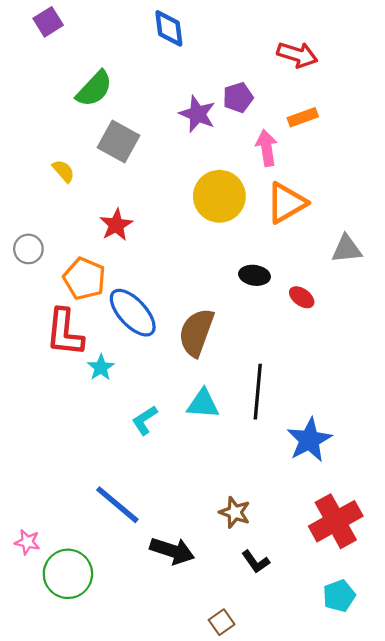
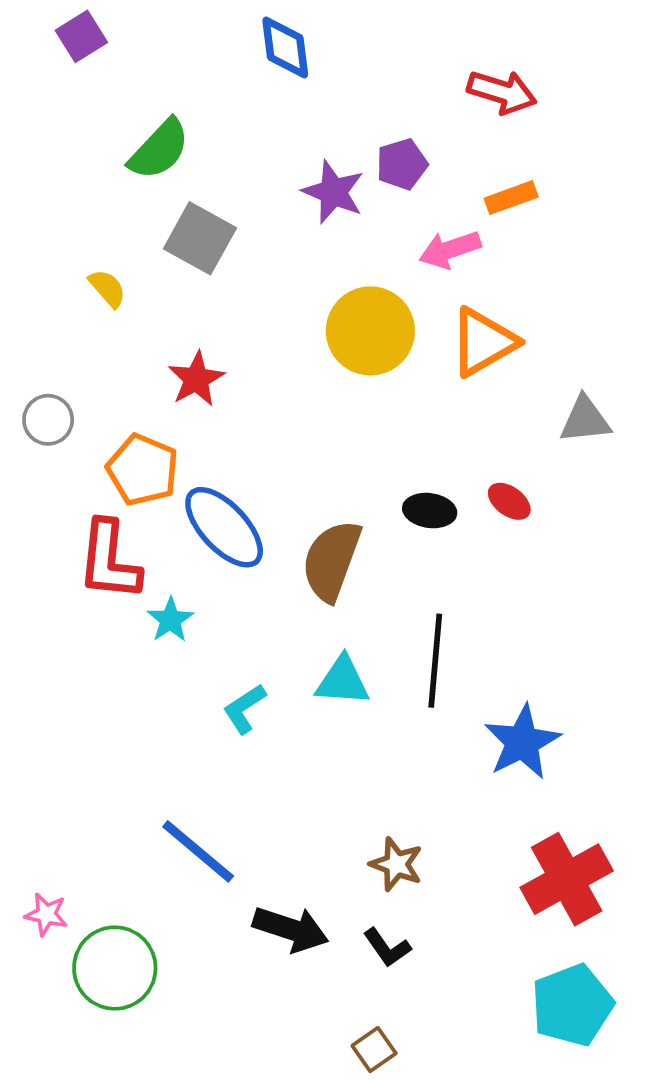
pink arrow: (267, 148) -> (450, 249), turned -100
black ellipse: (254, 275) -> (430, 511), moved
black L-shape: (256, 562) -> (387, 948), moved
cyan pentagon: (339, 596) -> (572, 1005), size x1.5

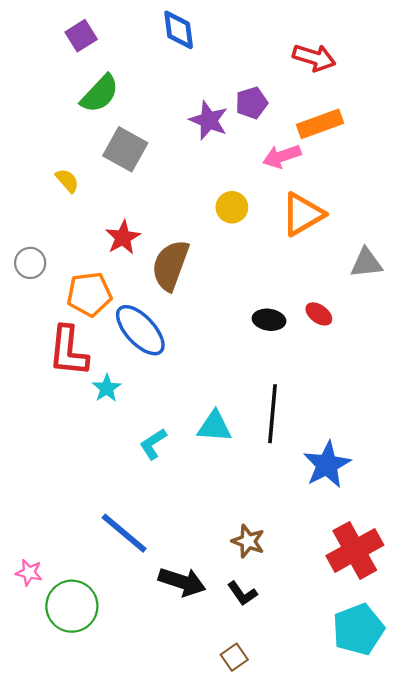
purple square: (81, 36) -> (81, 36), moved
orange rectangle: (511, 198) -> (320, 124), size x1.4
yellow circle: (370, 331) -> (232, 207), size x0.6
orange pentagon: (143, 470) -> (89, 294), turned -30
brown semicircle: (331, 561) -> (170, 265), moved

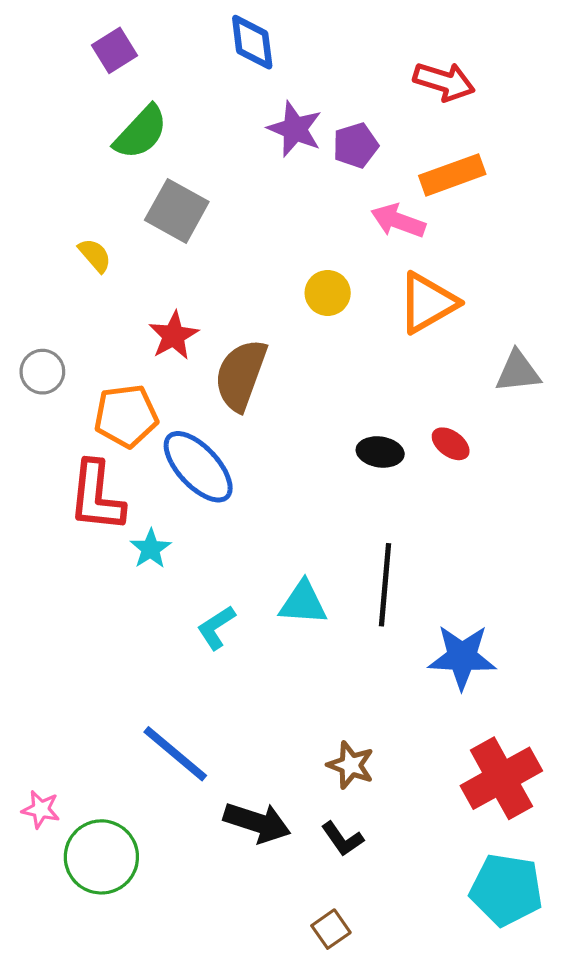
purple star: (209, 120) -> (295, 129), moved
pink arrow: (282, 156) -> (398, 221), turned 39
blue star: (327, 465) -> (462, 657), turned 30
cyan pentagon: (358, 629) -> (506, 890), turned 30

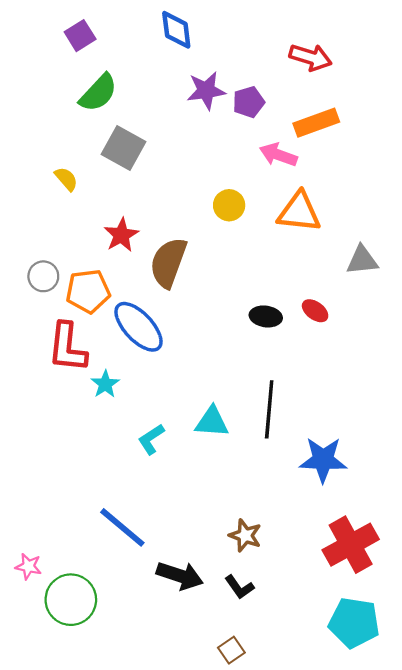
purple star: (295, 129) -> (206, 91), turned -30
orange triangle: (428, 303) -> (299, 212), turned 36
gray circle: (42, 372) -> (43, 276), moved

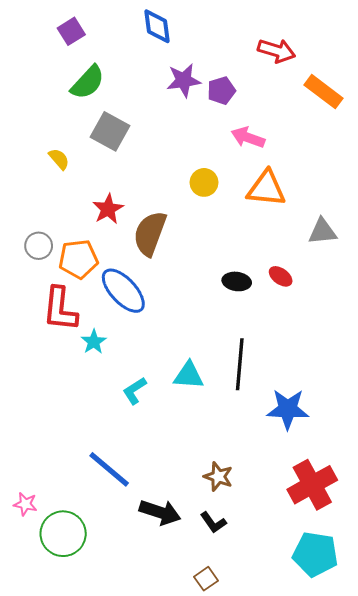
orange rectangle: (316, 123) -> (323, 92), moved, turned 57

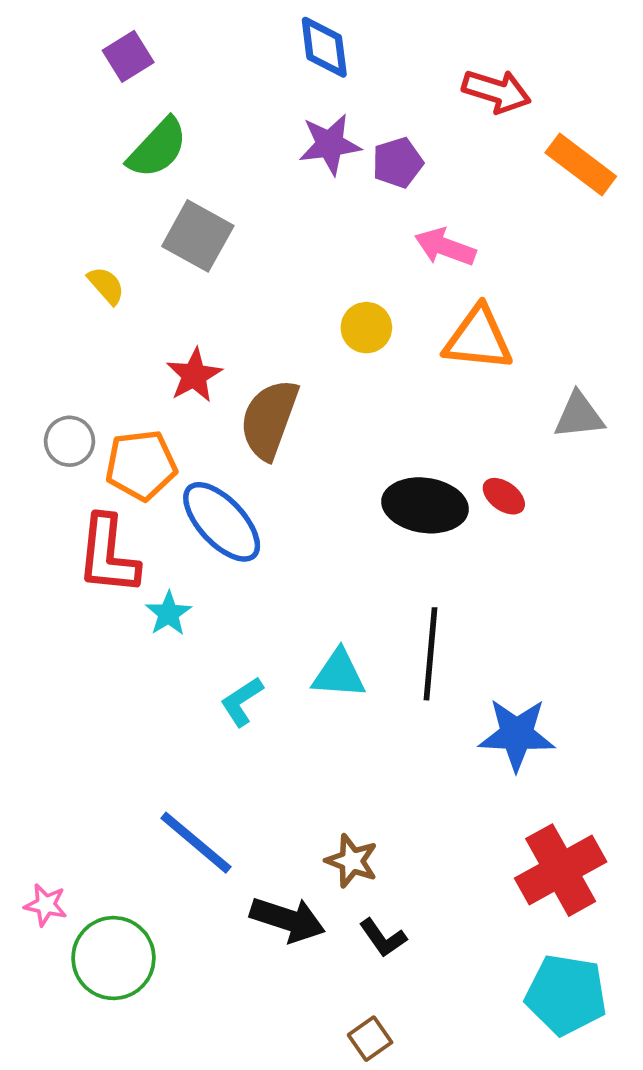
blue diamond: (157, 26) -> (324, 47), moved
black ellipse: (237, 281) -> (425, 505), size x1.6
brown star: (218, 477) -> (352, 861), moved

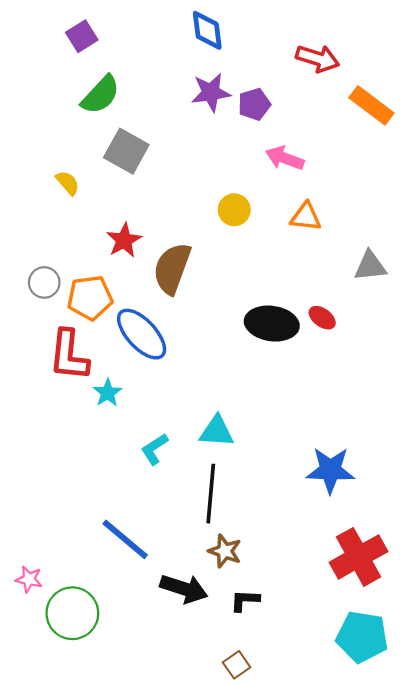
orange triangle: (478, 339) -> (306, 217), size x0.7
black line: (431, 654) -> (211, 494), moved
black L-shape: (383, 938) -> (245, 600), turned 128

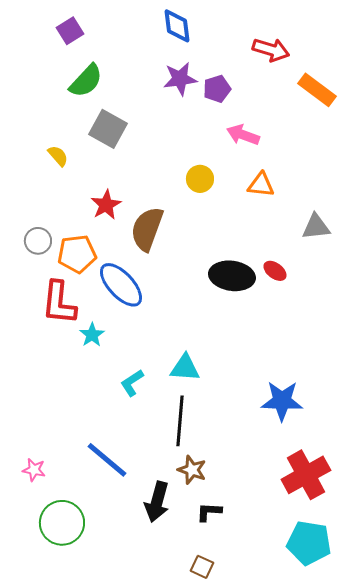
pink star: (29, 579) -> (34, 470), moved
black arrow: (184, 589) -> (157, 502), turned 87
brown square: (237, 665) -> (202, 567), turned -30

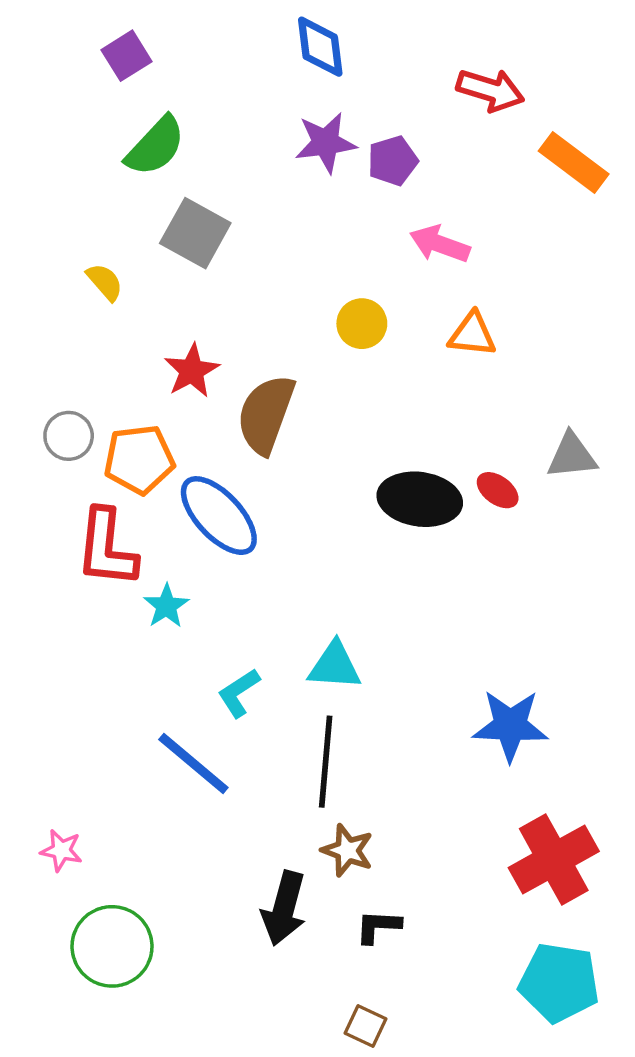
gray triangle: (316, 227) -> (572, 456), moved
blue line: (107, 460) -> (193, 764), moved

